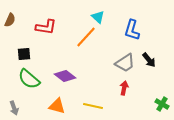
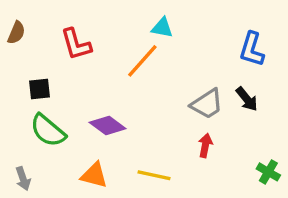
cyan triangle: (98, 17) -> (162, 28), turned -32
red L-shape: (46, 27) -> (76, 44), turned 65
blue L-shape: (132, 30) -> (252, 49), moved

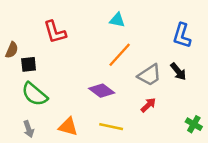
brown semicircle: (16, 33) -> (12, 50), moved
orange line: (142, 61) -> (120, 55), moved
purple diamond: (108, 126) -> (102, 91), moved
red arrow: (205, 145) -> (148, 105), turned 35
gray arrow: (23, 179) -> (29, 129), moved

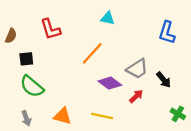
brown semicircle: (12, 50) -> (11, 36), moved
orange line: (120, 55) -> (92, 53), moved
black arrow: (178, 72) -> (164, 80), moved
purple diamond: (102, 91) -> (110, 83), moved

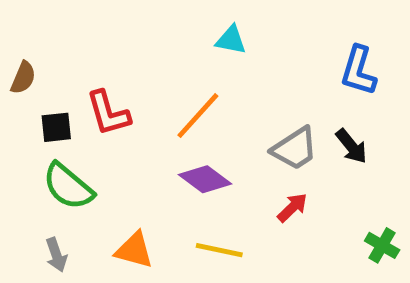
red L-shape: (50, 29) -> (108, 113), moved
black arrow: (164, 80) -> (351, 146), moved
purple diamond: (110, 83) -> (205, 179), moved

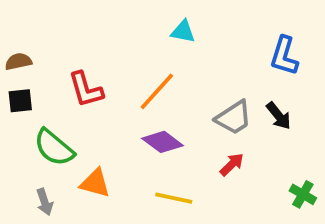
brown semicircle: (23, 78) -> (18, 61), turned -125
black square: (56, 127) -> (20, 101), moved
orange triangle: (134, 250) -> (95, 183), moved

